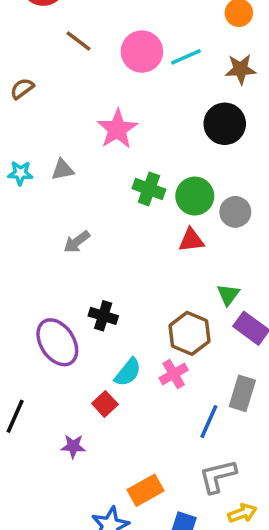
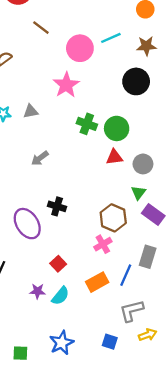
pink circle: (142, 52) -> (80, 48), moved
gray circle: (235, 212) -> (143, 164), moved
cyan semicircle: (128, 372) -> (60, 296), moved
orange rectangle: (145, 490) -> (97, 282), moved

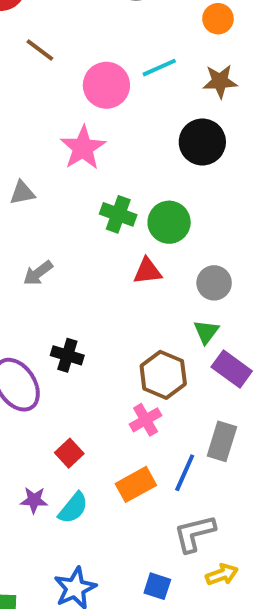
red triangle: (114, 157) -> (148, 271), moved

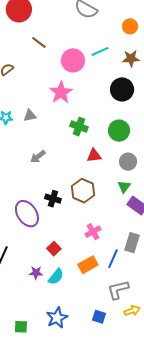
green circle: (169, 222) -> (119, 131), moved
brown hexagon: (163, 375) -> (83, 191), moved

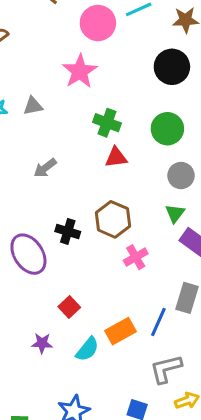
red triangle: (94, 156) -> (116, 157), moved
pink cross: (93, 232) -> (136, 257), moved
cyan semicircle: (56, 277) -> (87, 349), moved

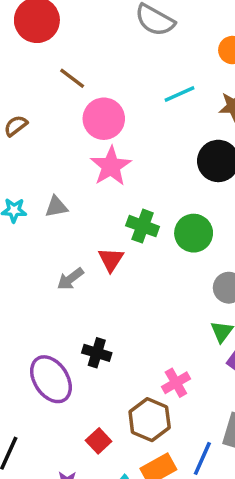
pink circle: (98, 23) -> (104, 119), moved
green circle: (167, 129) -> (194, 233), moved
red triangle: (116, 157) -> (111, 260), moved, turned -50
brown hexagon: (113, 219) -> (150, 420), moved

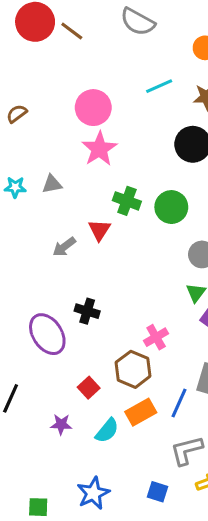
brown line: (72, 78) -> (72, 31), moved

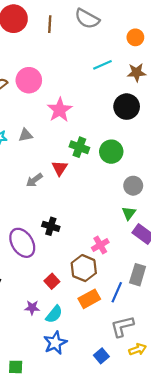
brown line: (72, 31) -> (50, 24), moved, turned 56
pink circle: (93, 108) -> (29, 80), moved
cyan semicircle: (107, 431) -> (54, 314), moved
blue square: (158, 492) -> (101, 356), turned 32
blue star: (93, 493) -> (55, 343), moved

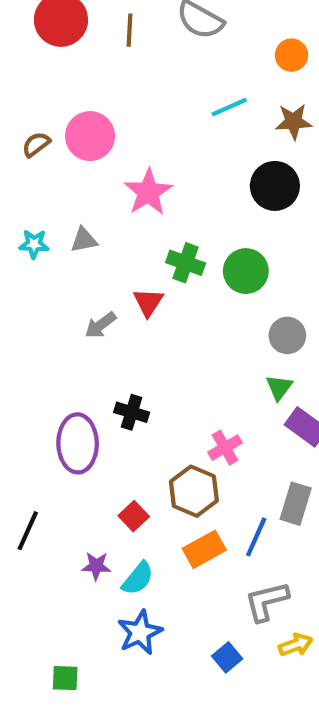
purple ellipse: (22, 243) -> (78, 443), turned 32

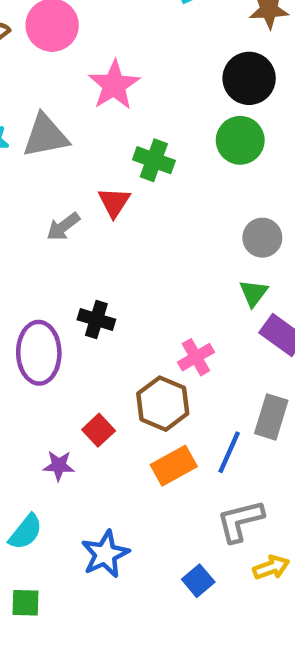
gray triangle: (84, 240) -> (45, 136), size x1.6
green circle: (246, 271) -> (240, 140), moved
purple star: (96, 566) -> (59, 466), moved
cyan semicircle: (138, 578) -> (26, 532), moved

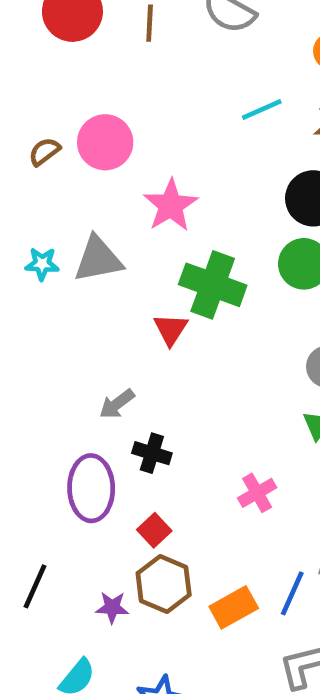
green cross: (154, 160) -> (213, 285), size x1.5
gray arrow: (63, 227) -> (117, 404), moved
brown hexagon: (163, 404) -> (164, 584), moved
red square: (99, 430) -> (154, 530), moved

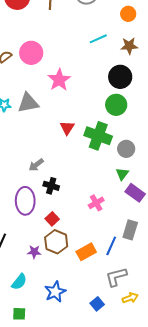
green cross: (213, 285) -> (98, 136), moved
red triangle: (171, 329) -> (67, 128), moved

